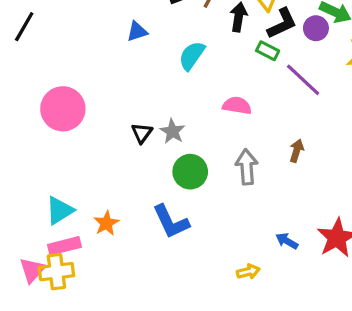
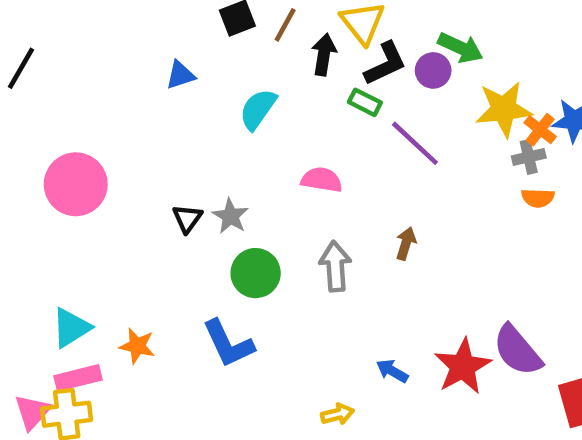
orange star: (106, 223) -> (137, 346), turned -30

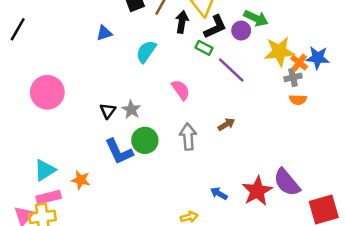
pink semicircle: (322, 180) -> (181, 90), turned 45
brown arrow: (406, 243) -> (226, 124), turned 42
blue L-shape: (228, 344) -> (119, 152), moved

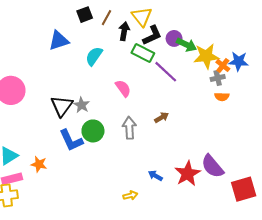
green arrow: (256, 18) -> (186, 45), moved
blue triangle: (104, 33) -> (59, 41), size x1.5
green rectangle: (204, 48) -> (143, 53), size x1.5
black triangle: (108, 111) -> (62, 106), size x1.6

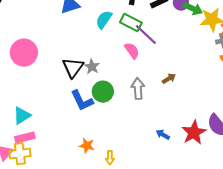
green rectangle: (143, 53) -> (131, 23), moved
purple line: (166, 72) -> (146, 35), moved
orange star: (39, 164) -> (87, 146), moved
yellow arrow: (130, 195) -> (110, 158), moved, turned 104

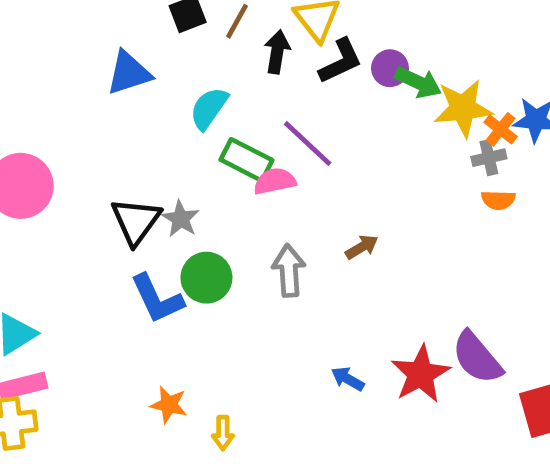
green rectangle: (131, 23) -> (246, 160), moved
pink semicircle: (132, 51) -> (275, 181), turned -66

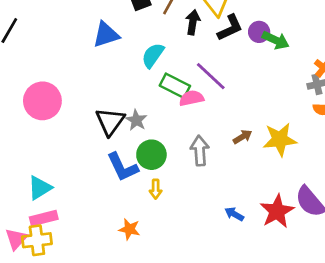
yellow star: (463, 108) -> (280, 140), moved
yellow arrow: (223, 433) -> (156, 189), moved

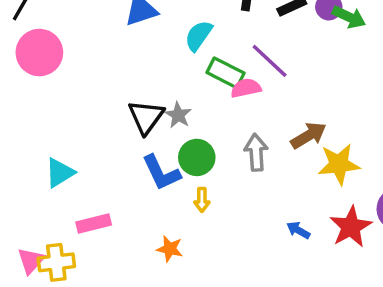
pink circle: (42, 101) -> (39, 53), moved
brown arrow: (243, 137) -> (308, 135), size x1.5
yellow star: (280, 140) -> (339, 164), moved
cyan triangle: (40, 188) -> (60, 173), moved
pink rectangle: (44, 218) -> (94, 223), moved

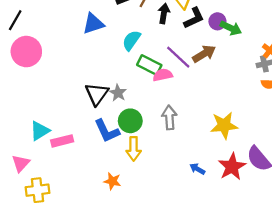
brown arrow: (308, 135) -> (204, 54), moved
yellow arrow: (202, 200) -> (134, 149), size x1.5
pink rectangle: (94, 223) -> (62, 141), moved
pink triangle: (31, 261) -> (21, 163), moved

